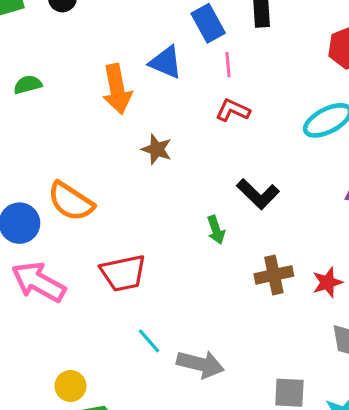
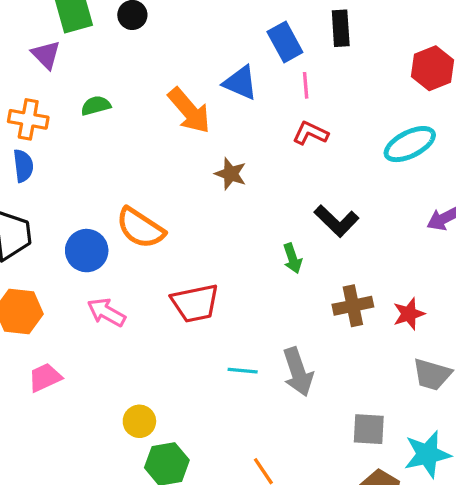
orange arrow: (117, 89) -> (189, 111), turned -30
pink arrow: (39, 282) -> (106, 312), size x0.7
cyan line: (149, 341) -> (243, 371), moved, turned -44
gray arrow: (200, 364) -> (298, 372), moved, turned 57

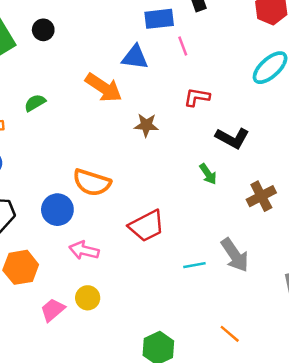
blue rectangle: (285, 42) -> (159, 19), turned -52
red L-shape: (310, 133) -> (197, 97), moved
yellow circle: (139, 421) -> (88, 298), moved

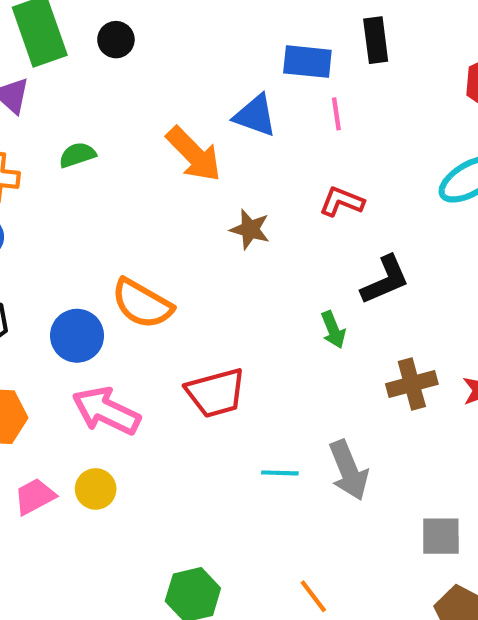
black L-shape: (232, 138) -> (385, 280), turned -64
pink arrow: (84, 250) -> (106, 411), size x1.4

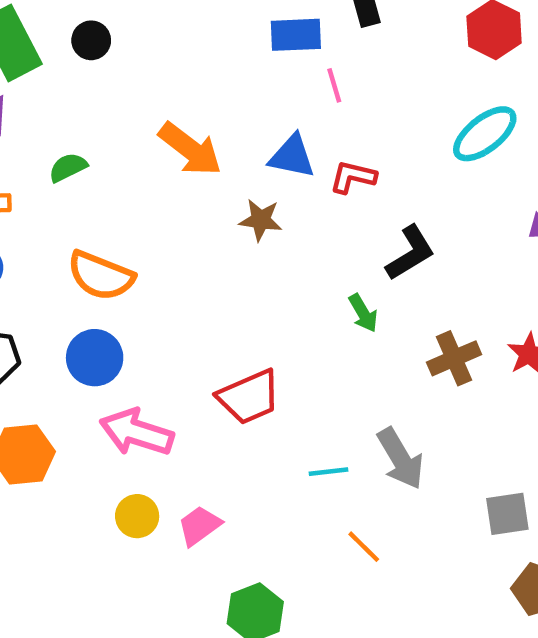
blue triangle: (255, 115) -> (292, 156), moved
orange semicircle: (142, 304) -> (101, 276), moved
pink trapezoid: (35, 496) -> (199, 526), moved
orange line: (313, 596) -> (364, 547), moved

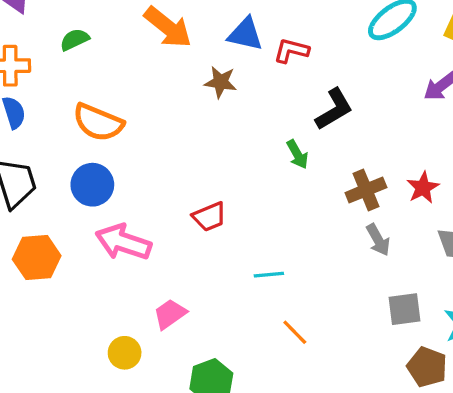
red trapezoid: (249, 397) -> (209, 217), size x0.7
gray arrow: (400, 459) -> (378, 240), moved, size x0.7
yellow circle: (137, 516) -> (125, 353), moved

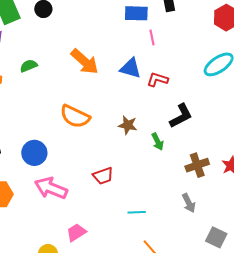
brown star: (221, 82) -> (128, 125), moved
orange semicircle: (98, 122) -> (75, 116), moved
gray arrow: (378, 240) -> (189, 203), moved
gray square: (405, 309) -> (216, 237), turned 30

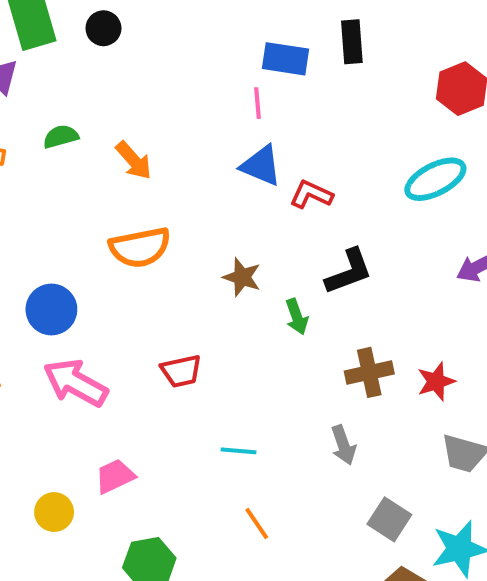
pink line: (152, 37) -> (258, 103), moved
orange arrow: (85, 62) -> (134, 160), moved, size x0.7
orange semicircle: (75, 116) -> (140, 247), turned -44

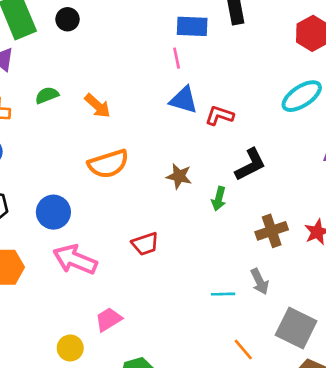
green arrow: (297, 317) -> (219, 199), turned 40
cyan line: (239, 451) -> (223, 294), moved
gray square: (389, 519) -> (296, 328), size x1.4
orange line: (257, 523) -> (243, 350), moved

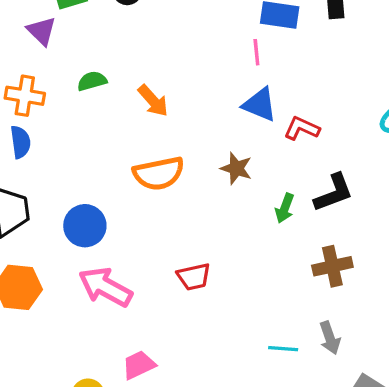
brown star: (179, 176) -> (236, 168), moved
green arrow: (219, 199) -> (285, 208), moved
brown cross: (272, 231) -> (332, 266), moved

